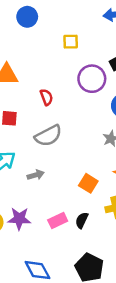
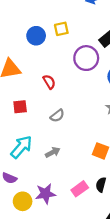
blue circle: (27, 17) -> (36, 36), moved
gray semicircle: (48, 136) -> (57, 116), size x0.6

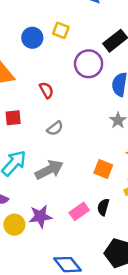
yellow square: (61, 29) -> (61, 30), turned 32
gray arrow: (53, 152) -> (49, 170), size x1.6

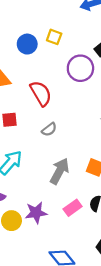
red semicircle: (46, 90) -> (41, 93), size x1.6
gray arrow: (49, 170) -> (59, 171), moved, turned -35

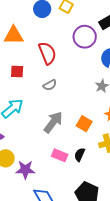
pink rectangle: (73, 208) -> (60, 155), turned 49
purple star: (36, 213) -> (25, 170), moved

